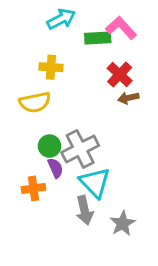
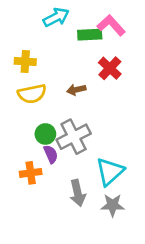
yellow cross: (51, 67) -> (25, 62), moved
brown arrow: (128, 98) -> (76, 90), moved
cyan triangle: (95, 183) -> (110, 172), moved, turned 32
gray star: (123, 223) -> (113, 205), turned 30

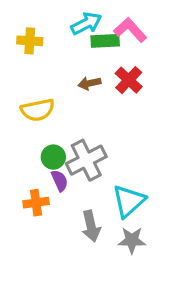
cyan arrow: (56, 17) -> (86, 24), moved
yellow cross: (25, 62) -> (30, 41), moved
brown arrow: (76, 90) -> (89, 83), moved

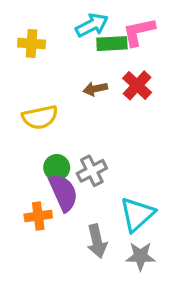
pink L-shape: (130, 30) -> (139, 32), turned -60
gray cross: (86, 160) -> (92, 171), size x0.7
purple semicircle: (60, 181) -> (63, 193), size x1.6

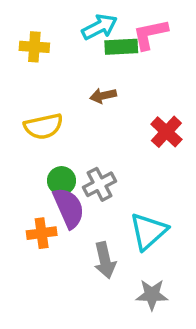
red cross: (137, 85) -> (166, 132), moved
gray star: (140, 256) -> (152, 295), moved

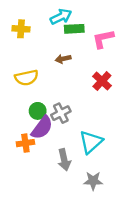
pink L-shape: (150, 34) -> (103, 39), moved
purple semicircle: (69, 208) -> (42, 128), turned 60

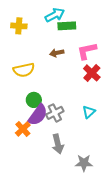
pink L-shape: (103, 39) -> (87, 51), moved
gray cross: (61, 113) -> (55, 113), moved
cyan triangle: (91, 142) -> (89, 112), moved, size x0.6
orange cross: (25, 143) -> (23, 129), turned -35

